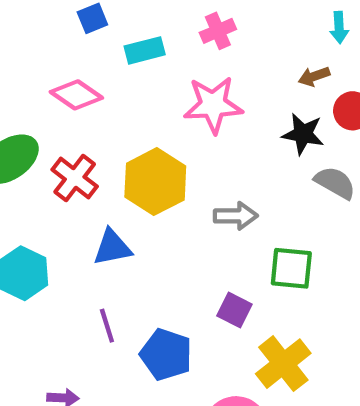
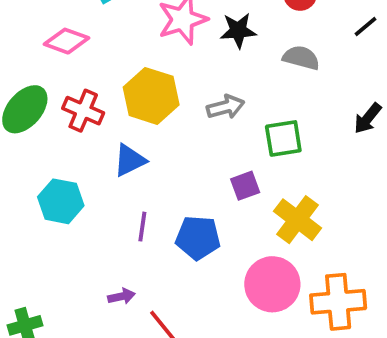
black star: (303, 134) -> (238, 30), moved
purple square: (234, 310) -> (245, 186), turned -32
purple line: (107, 326) -> (142, 227), turned 40

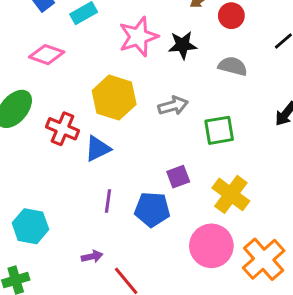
red cross: (83, 111) -> (63, 129), moved
purple square: (245, 186) -> (178, 177), moved
cyan hexagon: (61, 201) -> (30, 226), moved
orange cross: (338, 302) -> (264, 259), turned -36

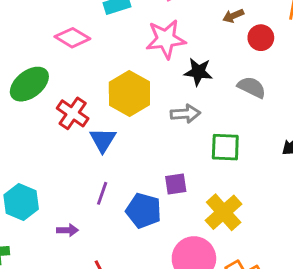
black star: (183, 45) -> (198, 72), moved
blue triangle: (98, 149) -> (103, 140), turned -44
purple arrow: (92, 256) -> (68, 230), moved

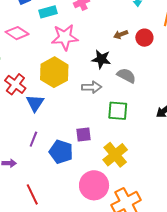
brown arrow: (233, 16) -> (121, 34), moved
pink star: (166, 39) -> (65, 37), moved
gray semicircle: (252, 87) -> (126, 76), moved

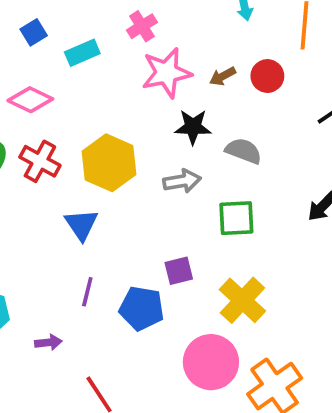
pink star: (65, 37) -> (166, 73), moved
red cross: (15, 84) -> (40, 161), moved

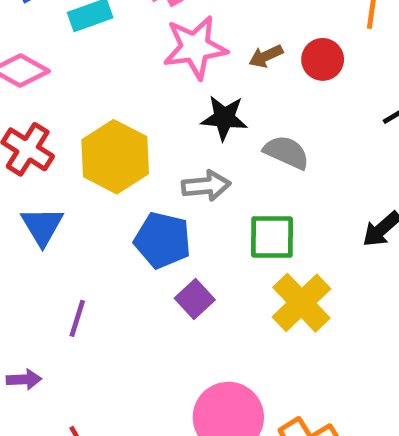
blue triangle: (81, 225) -> (42, 226), moved
purple square: (179, 271) -> (195, 299), turned -32
yellow cross: (242, 300) -> (301, 303), moved
blue pentagon: (142, 308) -> (163, 240), moved

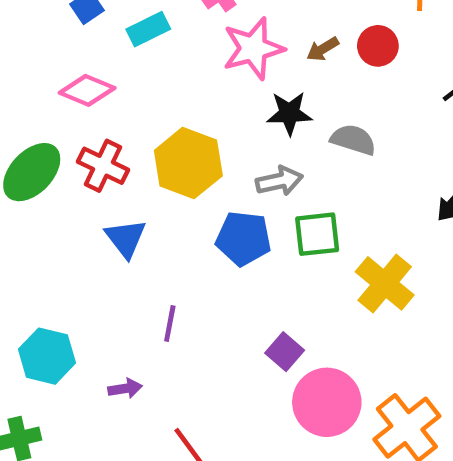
green square: (272, 237) -> (317, 234), moved
purple square: (195, 299) -> (285, 352), moved

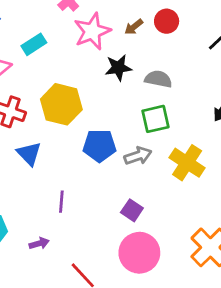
cyan rectangle: (148, 29) -> (34, 44), moved
gray arrow: (279, 181) -> (138, 156), moved
green square: (317, 234) -> (155, 119), moved
pink circle: (327, 402) -> (139, 253), moved

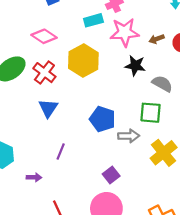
cyan rectangle: (34, 44) -> (93, 20), moved
yellow hexagon: (61, 104) -> (83, 60), moved

